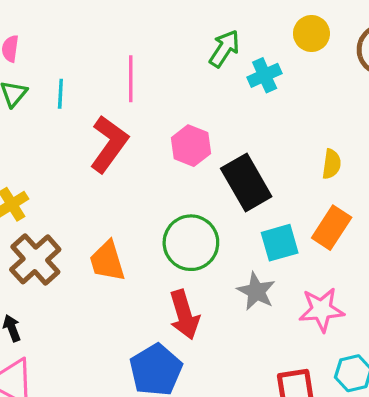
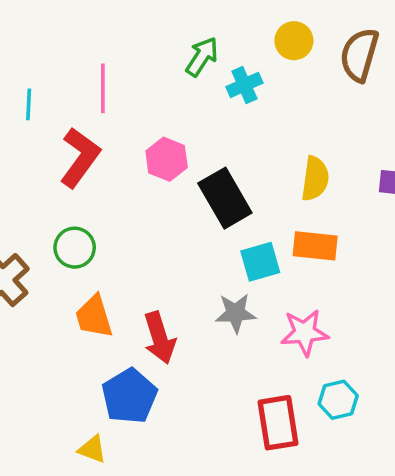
yellow semicircle: (332, 164) -> (315, 179), size x1.4
orange rectangle: (332, 228) -> (315, 246), turned 63
green circle: (191, 243) -> (75, 248), moved, size x0.7
orange trapezoid: (107, 261) -> (94, 317), moved
gray star: (256, 291) -> (236, 313), turned -30

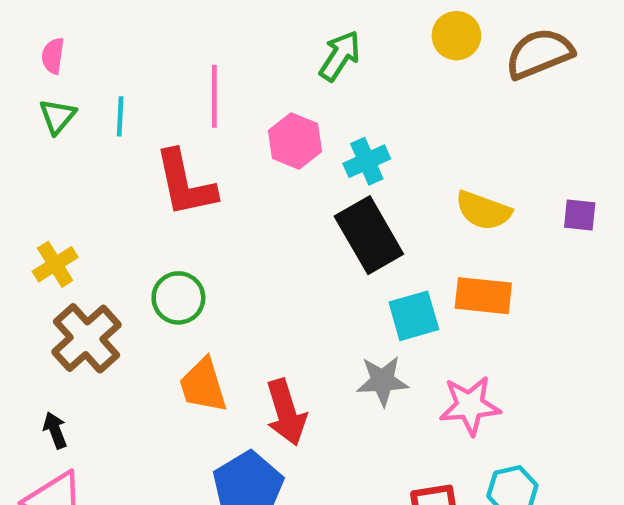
brown semicircle: (359, 55) -> (539, 54), turned 52
cyan cross: (244, 85) -> (367, 161), moved
red L-shape: (80, 157) -> (185, 184), turned 132
pink hexagon: (167, 159) -> (295, 141), moved
yellow semicircle: (315, 179) -> (483, 210), turned 102

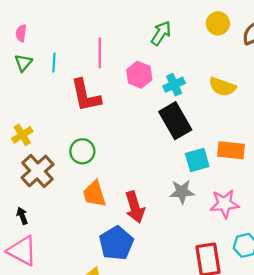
yellow semicircle: (483, 210) -> (222, 87), moved

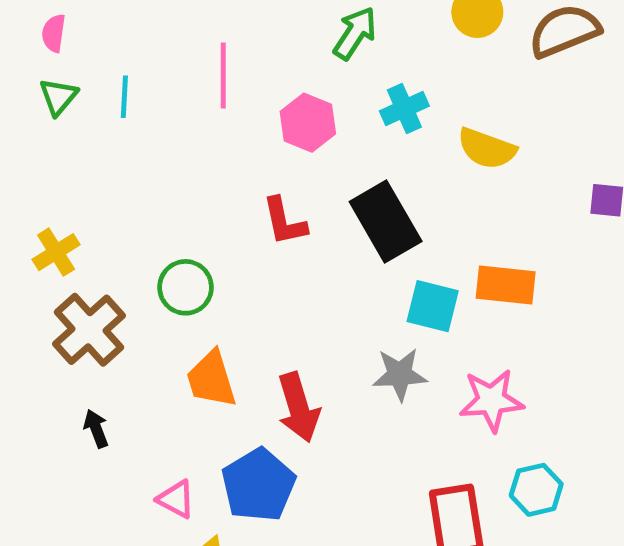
cyan cross: (174, 85) -> (404, 108), moved
red L-shape: (86, 96) -> (284, 221), moved, size x0.7
cyan square: (197, 160) -> (433, 306), turned 30
black arrow: (22, 216) -> (96, 429), moved
pink triangle: (22, 251) -> (176, 499), moved, size x0.6

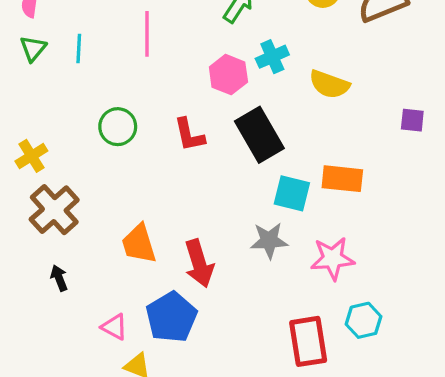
pink hexagon: (308, 123) -> (228, 75), moved
green circle: (185, 287) -> (118, 127), moved

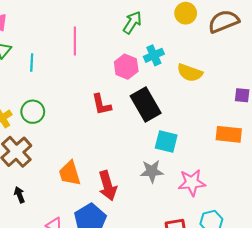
cyan line: (79, 49) -> (32, 62), moved
green circle: (118, 127) -> (33, 112), moved
orange rectangle: (342, 179) -> (229, 134), moved

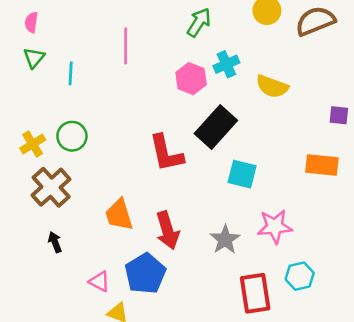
red L-shape: (102, 105) -> (166, 153), moved, size x1.4
black rectangle: (146, 105) -> (216, 127), turned 72
gray star: (152, 171) -> (225, 240), moved, turned -30

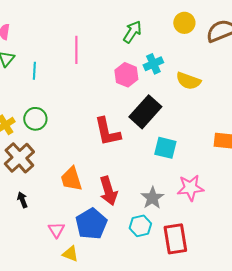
cyan hexagon: (300, 276) -> (140, 226), moved
pink triangle: (99, 281) -> (56, 230), turned 30

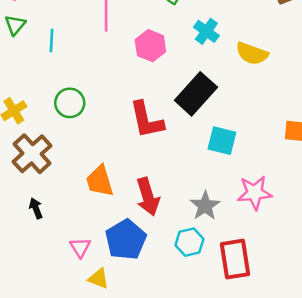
cyan cross: (153, 64) -> (206, 31), turned -30
pink hexagon: (126, 75) -> (150, 46), moved
green circle: (35, 119) -> (70, 103), moved

